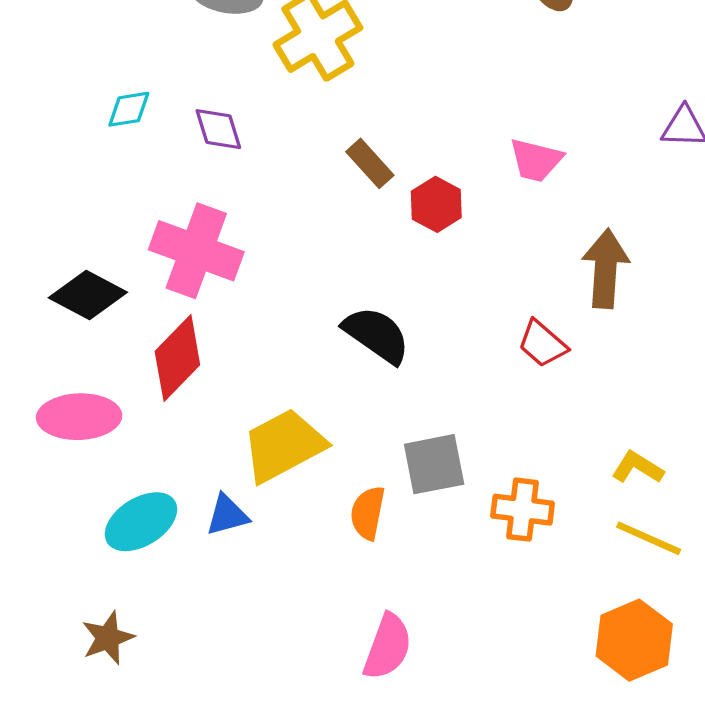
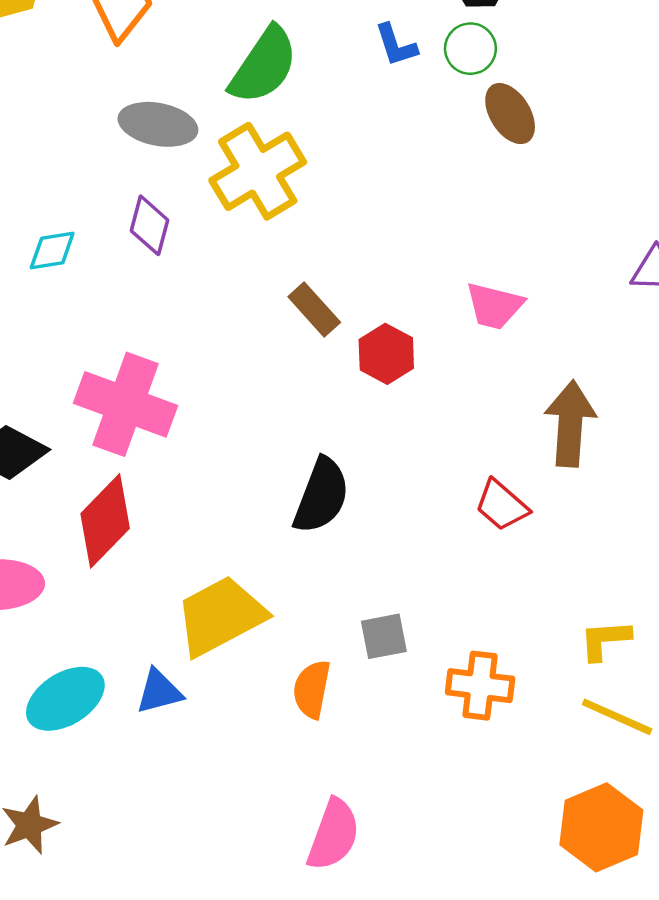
purple diamond: (218, 129) -> (150, 225), moved, turned 32
black semicircle: (377, 335) -> (321, 496), turned 76
gray square: (434, 464) -> (384, 636), size x0.7
yellow L-shape: (638, 468) -> (605, 640), turned -36

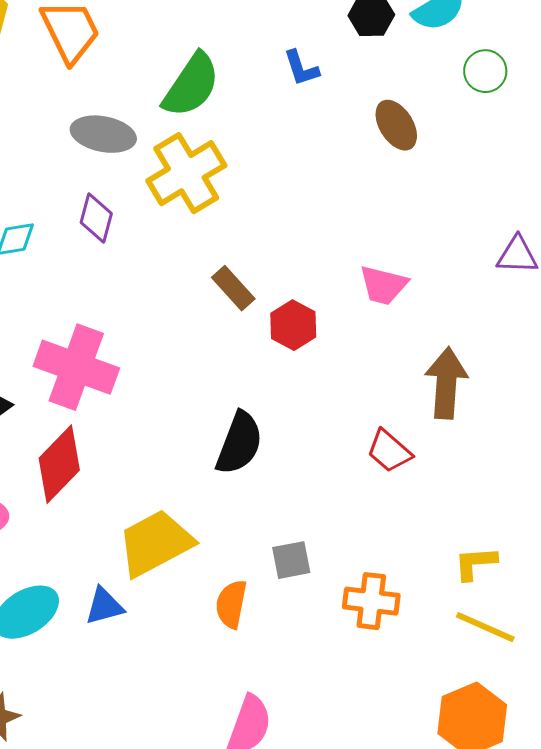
green circle: (470, 49) -> (485, 71), moved

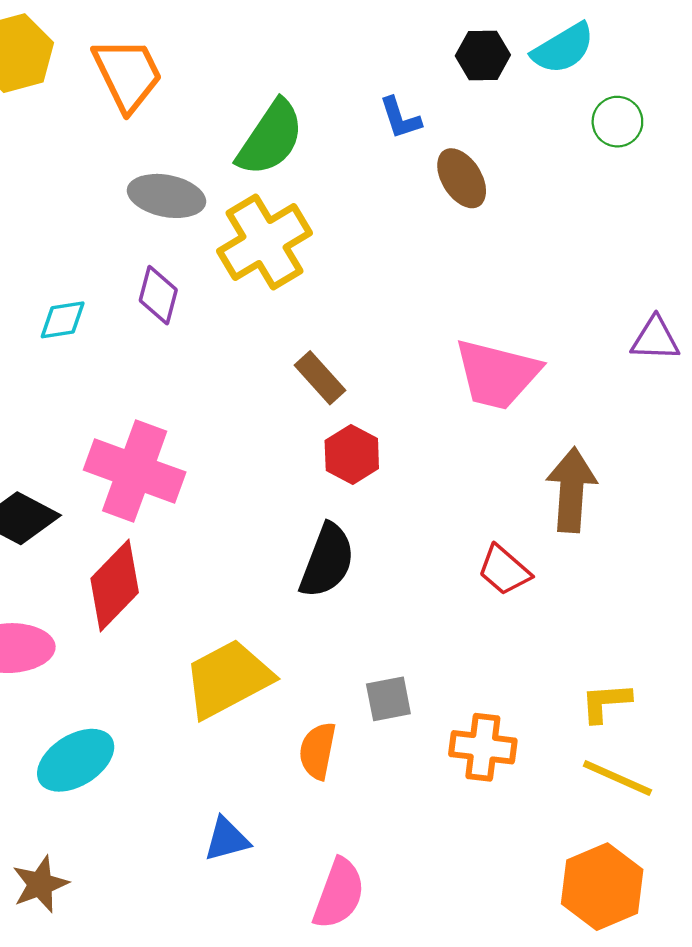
brown ellipse: (396, 125) -> (462, 178), moved
pink trapezoid: (383, 285) -> (497, 374), size x1.5
red hexagon: (293, 325) -> (352, 454), moved
blue triangle: (104, 606) -> (227, 839), moved

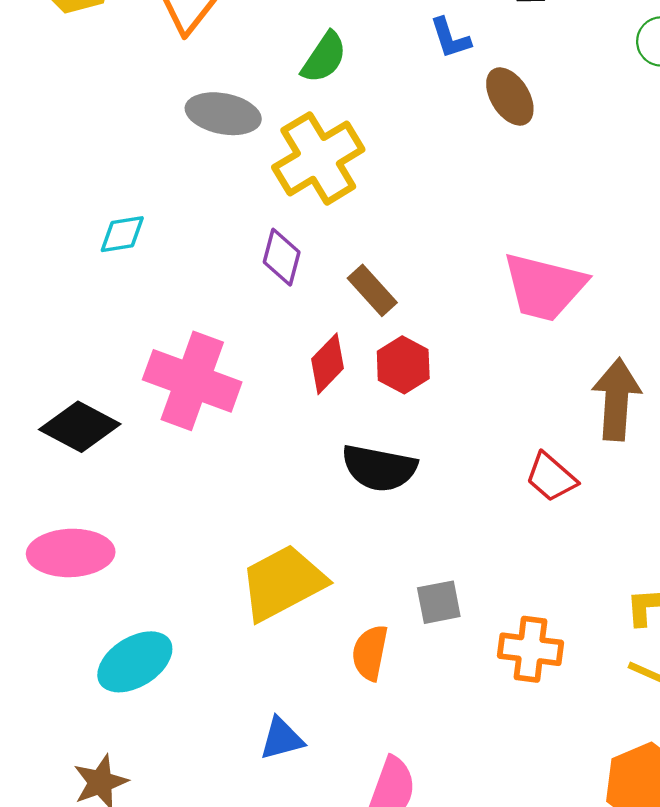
green semicircle: (270, 138) -> (324, 58), size x0.7
purple diamond: (158, 295) -> (282, 257), moved
black semicircle: (327, 561) -> (379, 468), turned 80
red diamond: (115, 586) -> (328, 364), moved, size x0.7

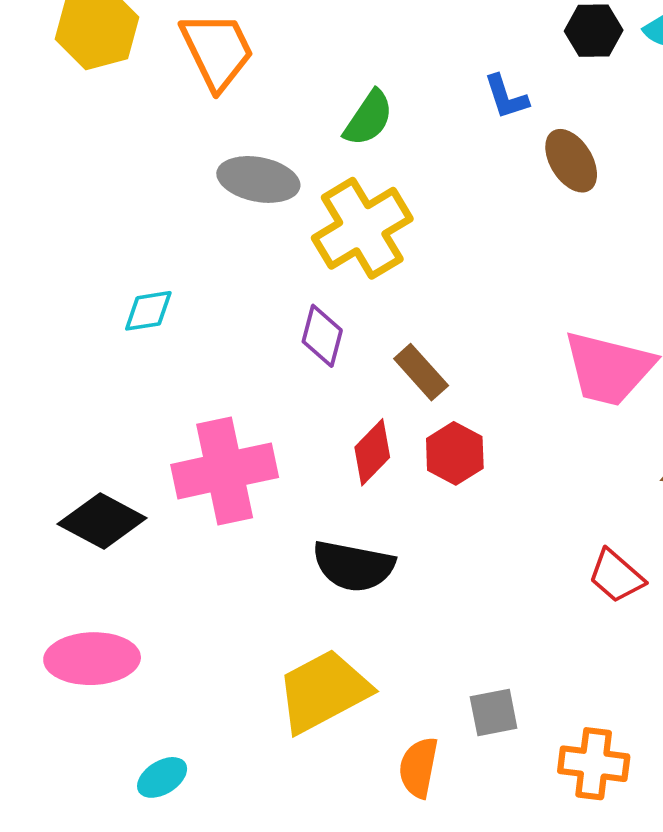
pink cross: (192, 381) -> (225, 471), turned -32
black semicircle: (379, 468) -> (353, 566), moved
cyan ellipse: (135, 662) -> (162, 777), size x0.6

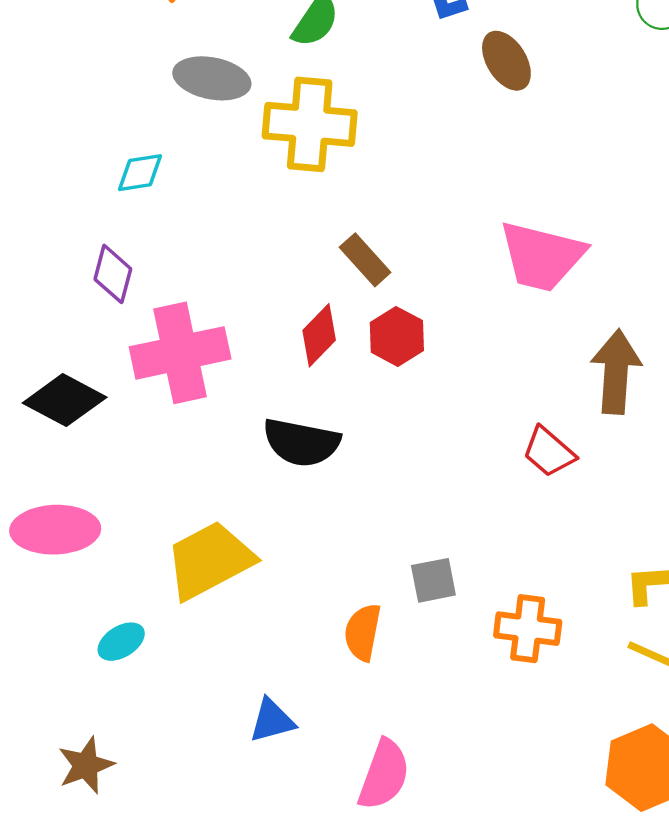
yellow cross: (362, 228) -> (310, 124), turned 36
cyan diamond: (148, 311) -> (140, 173), moved
purple diamond: (322, 336) -> (113, 274), moved
yellow trapezoid: (323, 691) -> (210, 560), moved

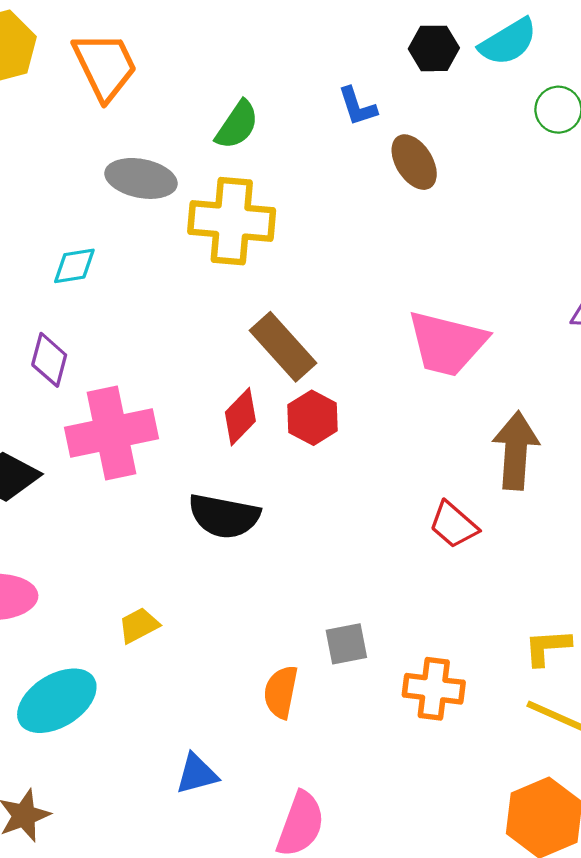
brown rectangle: (365, 260) -> (283, 347), size x1.4
yellow trapezoid: (210, 560) -> (139, 625), size x0.5
cyan ellipse: (121, 642) -> (57, 701), size x1.8

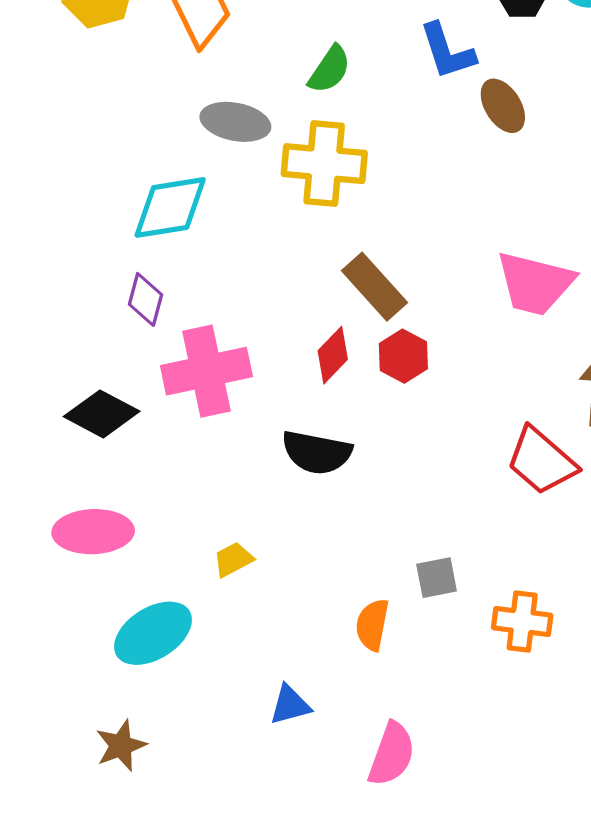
blue L-shape: (357, 106) -> (447, 51), size x1.5
cyan diamond: (74, 266) -> (170, 207), size x1.8
red trapezoid: (453, 525) -> (541, 461), size x1.5

